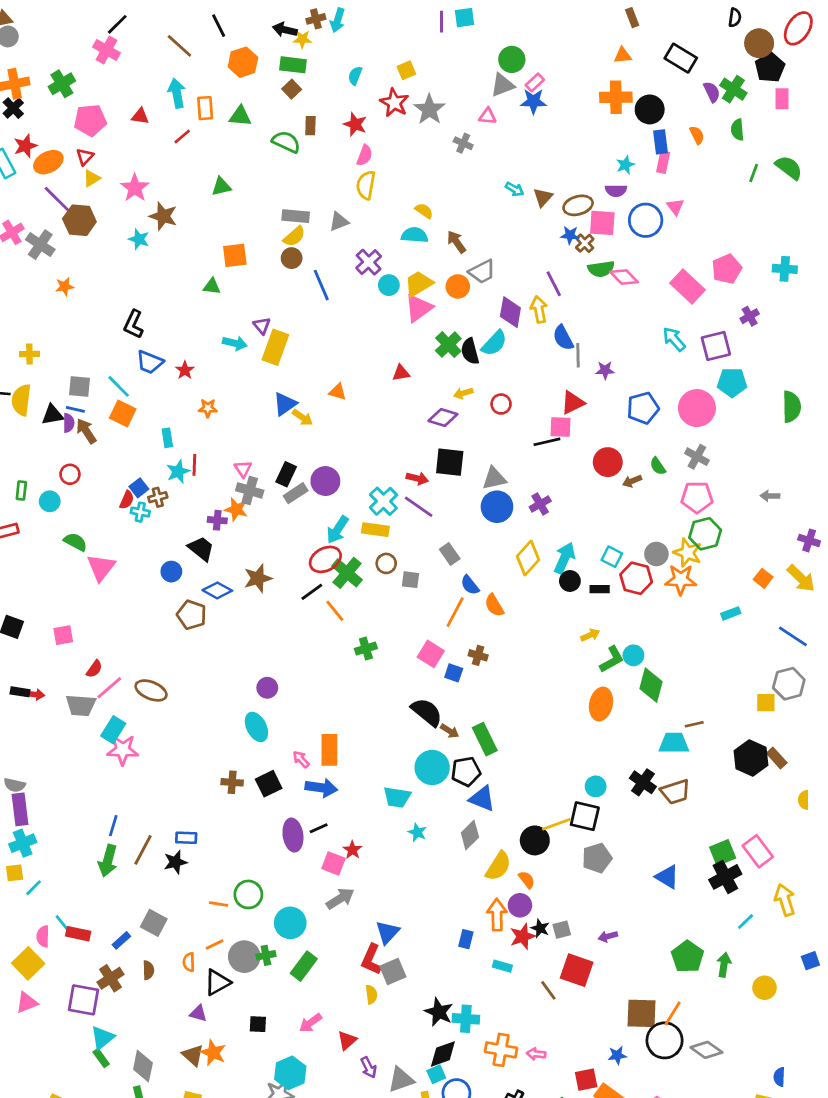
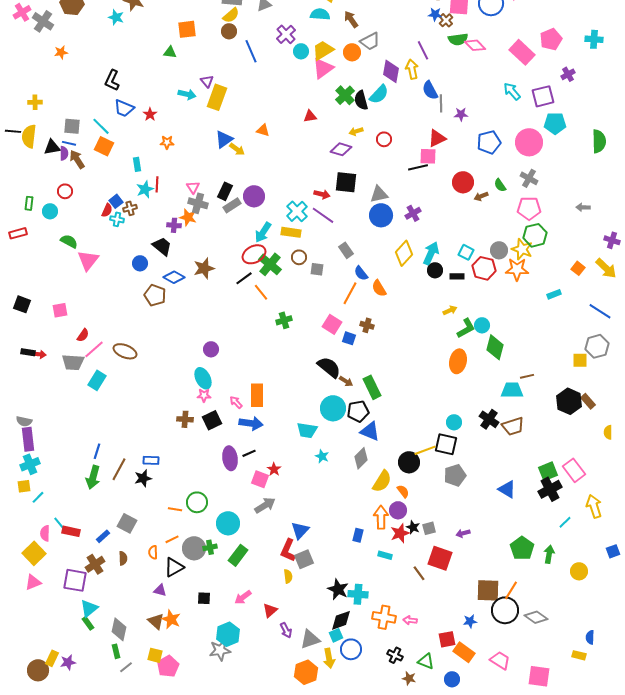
pink star: (123, 750) -> (204, 395), moved, size x0.6

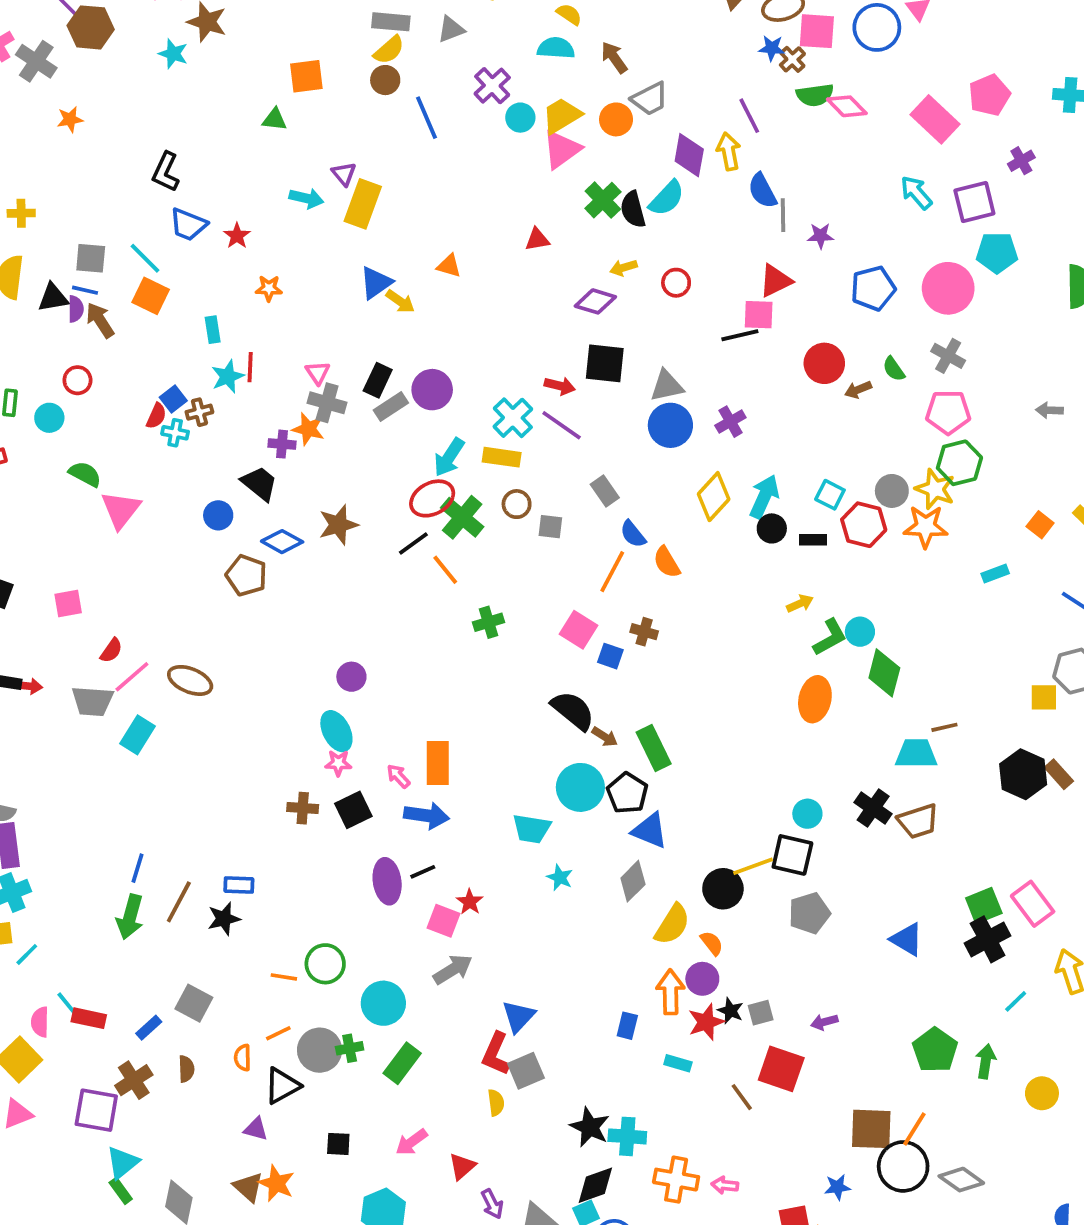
black pentagon: (358, 411) -> (627, 793), turned -30

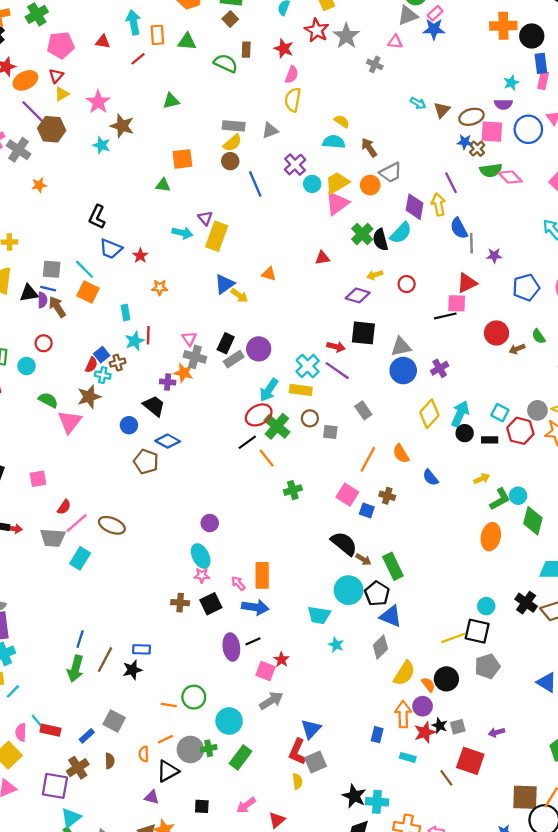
brown star: (338, 525) -> (89, 397), moved
blue semicircle: (633, 534) -> (430, 478), moved
black circle: (723, 889) -> (446, 679), moved

